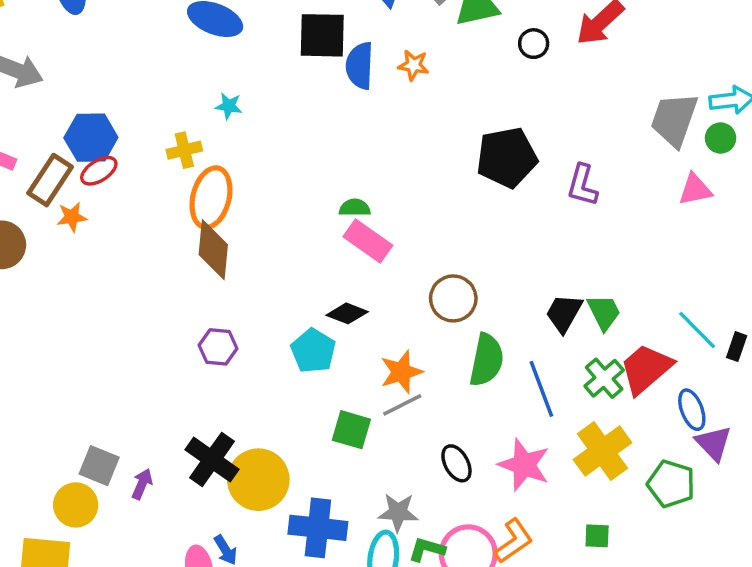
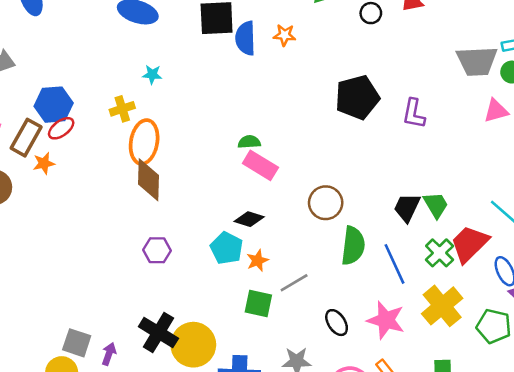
gray trapezoid: (674, 120) -> (477, 61), turned -108
orange star: (401, 372) -> (258, 261), moved, size x0.7

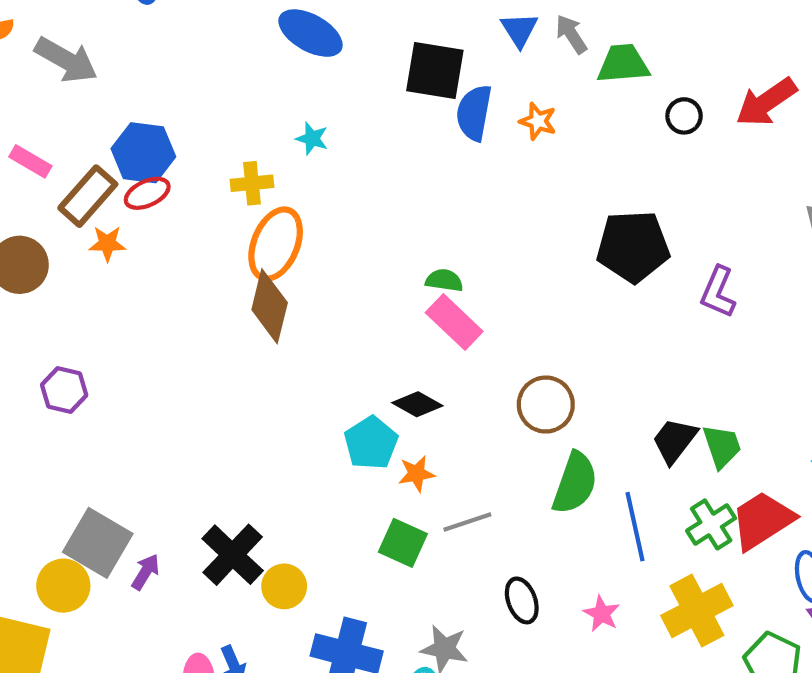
purple hexagon: (157, 250) -> (64, 390), moved
pink star: (386, 320) -> (602, 614), size x0.6
gray square: (77, 343) -> (98, 543), size x1.4
yellow circle: (193, 345) -> (284, 586), size x0.6

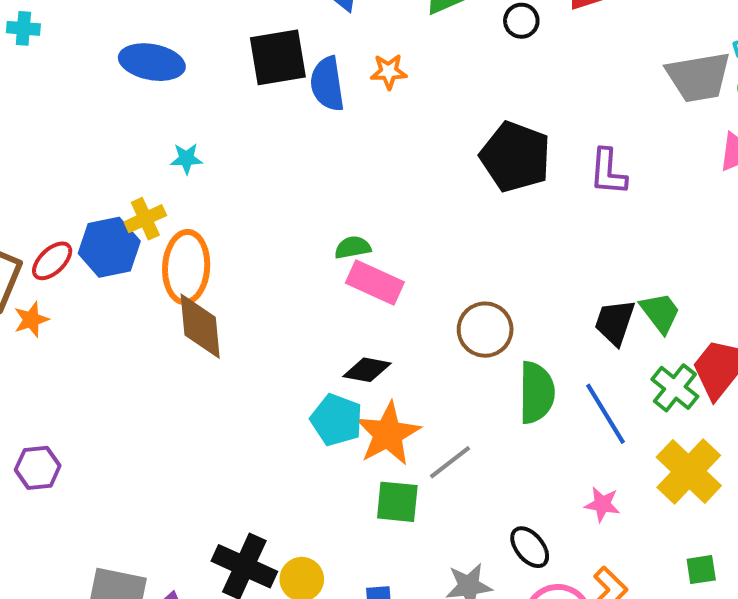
blue hexagon: (143, 153) -> (109, 247), moved
black pentagon: (633, 246) -> (515, 157), turned -30
orange star: (416, 474) -> (388, 434), size x1.8
black ellipse: (522, 600) -> (530, 547), moved

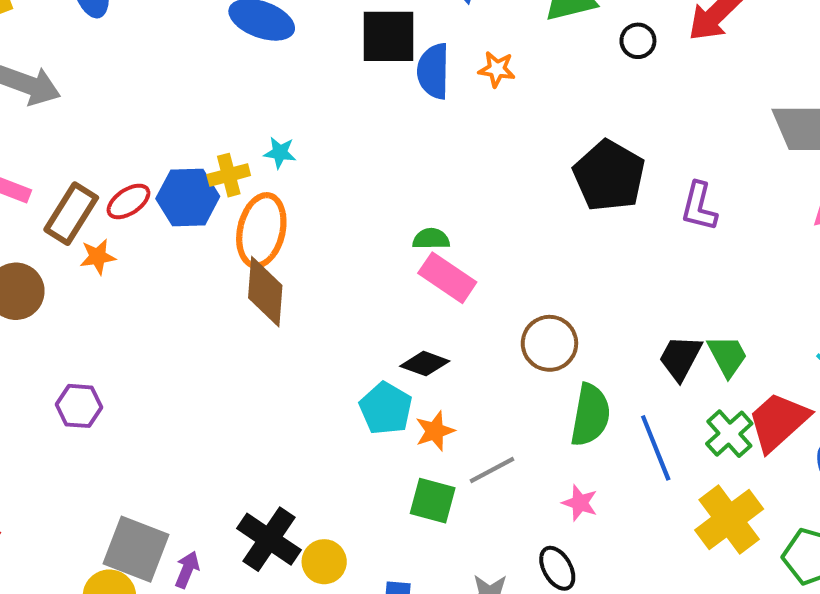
cyan star: (186, 159) -> (280, 153), moved
orange star: (388, 434) -> (435, 431), size x0.6
pink star: (602, 504) -> (580, 503), moved

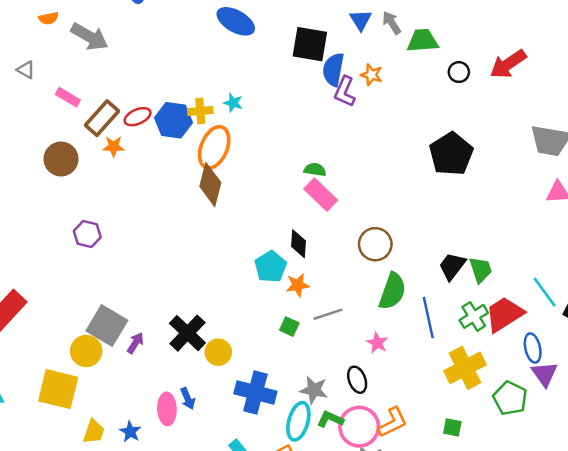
black pentagon: (609, 176) -> (451, 154), moved
purple L-shape: (699, 207) -> (345, 92), moved
black diamond: (425, 364) -> (298, 244), turned 64
green square: (433, 501) -> (289, 327), size x0.7

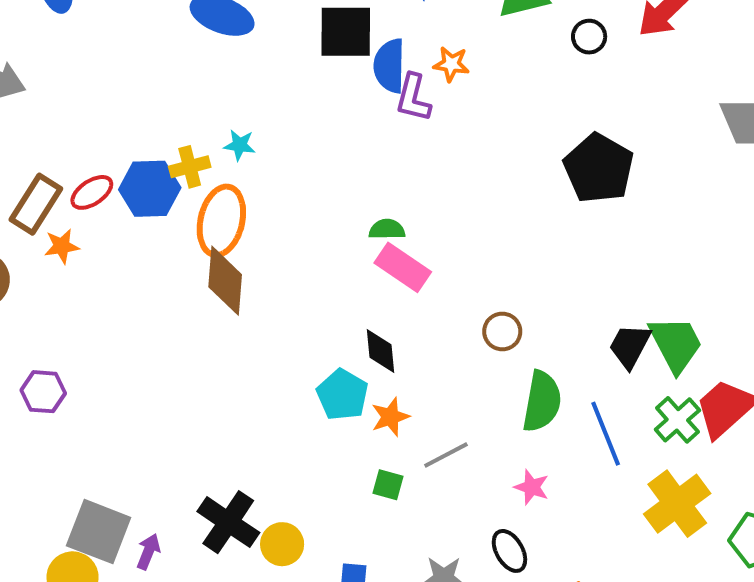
brown circle: (375, 244) -> (502, 331), size x0.7
green trapezoid: (480, 270) -> (676, 344), size x1.4

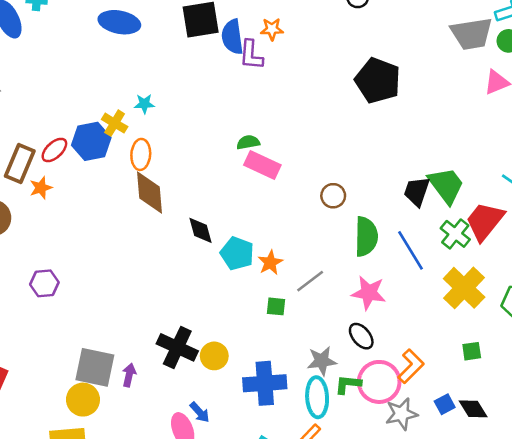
yellow cross: (190, 167) -> (115, 123), turned -35
orange ellipse: (221, 221) -> (141, 154), size x0.7
black diamond: (381, 351) -> (200, 230), moved
pink star: (532, 487) -> (369, 293), size x1.5

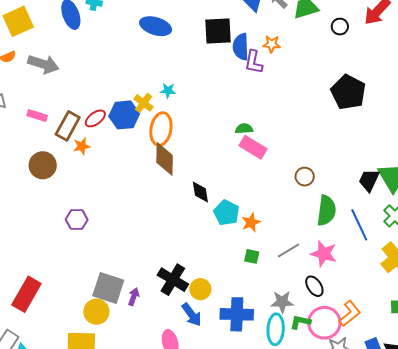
orange ellipse: (141, 154) -> (161, 129), size x1.4
gray line: (310, 281) -> (289, 251), moved
blue arrow: (200, 412) -> (192, 315), moved, size x1.4

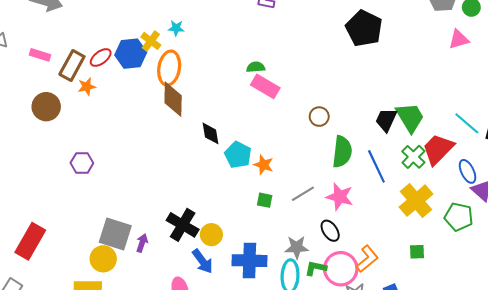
orange star: (251, 222) -> (264, 165), turned -30

